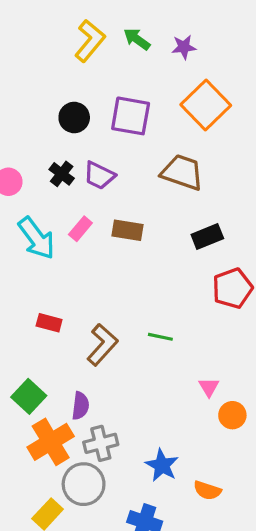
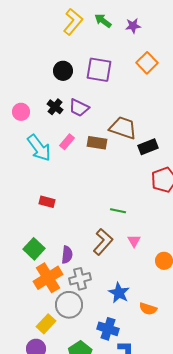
orange square: (206, 105) -> (147, 63), size x0.7
brown trapezoid: (182, 172) -> (123, 128), moved
brown L-shape: (102, 345) -> (103, 242), moved
pink triangle: (209, 387) -> (134, 241), moved

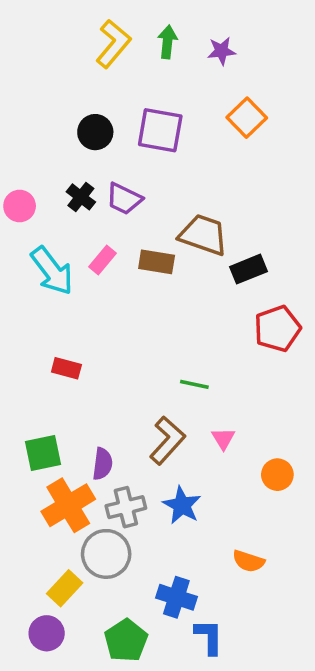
green arrow: (103, 21) -> (167, 42), turned 60
green square: (34, 249) -> (43, 453), turned 35
blue star: (119, 293) -> (182, 505), moved

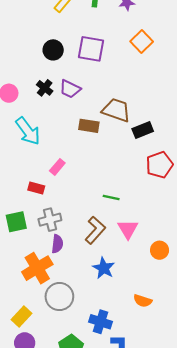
pink rectangle: (102, 260) -> (57, 167), moved
pink triangle: (223, 439) -> (128, 229), size x1.5
green square: (43, 453) -> (16, 222), moved
gray cross: (126, 507) -> (50, 220), moved
yellow rectangle: (65, 588) -> (21, 317), moved

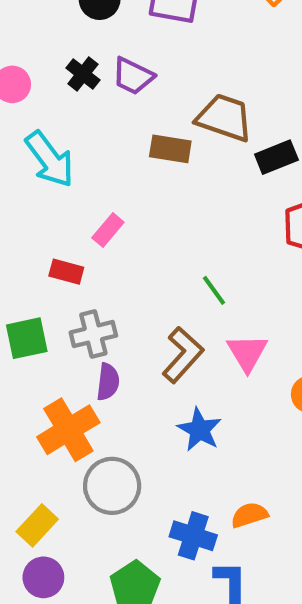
green line: (111, 197) -> (214, 290), turned 42
orange semicircle: (143, 301) -> (249, 515), moved, turned 144

